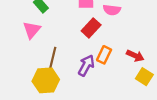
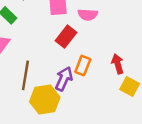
red arrow: (135, 56) -> (118, 64), turned -126
yellow hexagon: (46, 80) -> (45, 99), moved

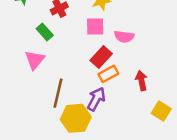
red arrow: (118, 64) -> (141, 81), moved
orange rectangle: (83, 66) -> (108, 74), moved, turned 36

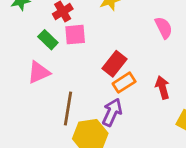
pink square: (95, 27) -> (75, 35), moved
pink semicircle: (124, 37) -> (164, 28), moved, turned -120
pink triangle: (35, 60) -> (39, 72), turned 30

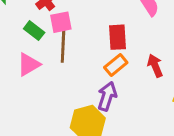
red rectangle: (114, 64) -> (118, 37), moved, turned -35
brown line: (68, 109) -> (63, 45), moved

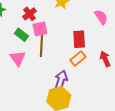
pink triangle: (29, 64) -> (18, 58), turned -36
purple arrow: (107, 96) -> (61, 80), moved

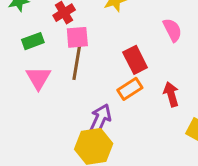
green rectangle: (21, 35) -> (33, 41), moved, turned -64
red rectangle: (79, 39) -> (135, 60), turned -30

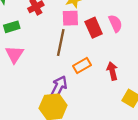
pink square: (77, 37) -> (70, 18), moved
red rectangle: (135, 60) -> (94, 28), moved
brown line: (77, 62) -> (61, 43), moved

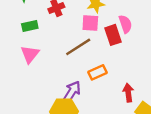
pink semicircle: (115, 23) -> (125, 24), moved
brown line: (61, 43) -> (78, 47), turned 40
red arrow: (112, 71) -> (128, 93), moved

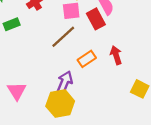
pink triangle: (30, 54) -> (17, 91), moved
red arrow: (128, 93) -> (116, 55), moved

